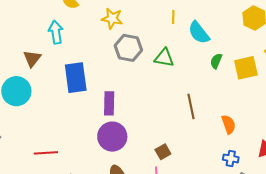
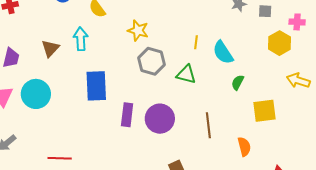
yellow line: (173, 17) -> (196, 42), moved
brown triangle: (32, 59) -> (50, 48), moved
yellow square: (246, 68) -> (264, 111), moved
purple circle: (112, 137) -> (160, 119), moved

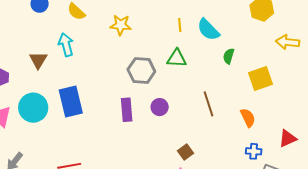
gray hexagon: (151, 61) -> (141, 70), moved
blue rectangle: (96, 86) -> (71, 101), moved
purple circle: (160, 119) -> (160, 107), size x0.6

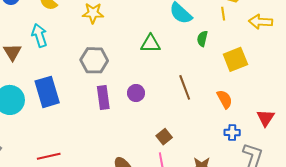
yellow line: (180, 25) -> (223, 14), moved
gray hexagon: (141, 70) -> (94, 60), moved
red triangle: (288, 138) -> (266, 118), turned -30

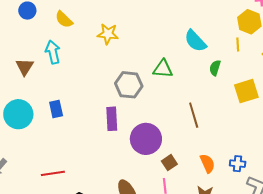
gray hexagon: (94, 60) -> (129, 85), moved
blue rectangle: (47, 92) -> (56, 109), size x0.6
purple circle: (136, 93) -> (146, 139), moved, size x1.8
orange semicircle: (225, 99) -> (207, 163), moved

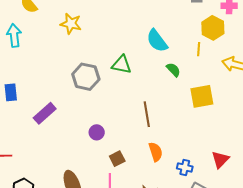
green semicircle: (215, 68) -> (173, 70), turned 112
purple rectangle: (112, 119) -> (45, 113), moved, turned 45
purple circle: (146, 139) -> (97, 132), size x0.5
orange semicircle: (207, 163) -> (156, 152), moved

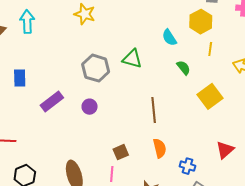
yellow hexagon: (213, 28) -> (201, 22), moved
cyan semicircle: (157, 41) -> (169, 38), size x0.7
yellow square: (202, 96) -> (210, 96), turned -30
purple circle: (97, 132) -> (90, 107), moved
red triangle: (220, 160) -> (225, 150), moved

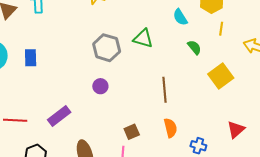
purple rectangle: (52, 102) -> (59, 116), moved

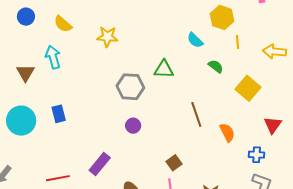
orange semicircle: (171, 128) -> (227, 132), moved
red triangle: (236, 130) -> (273, 125), moved
blue cross: (198, 146) -> (257, 155), moved

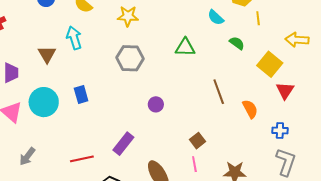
yellow arrow: (275, 51) -> (297, 40), moved
gray hexagon: (130, 87) -> (130, 58), moved
red triangle: (273, 125) -> (285, 91), moved

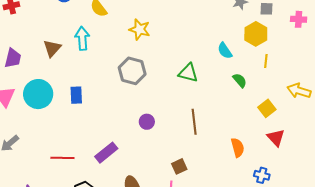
yellow square: (270, 64) -> (267, 108), size x0.7
red triangle: (285, 91) -> (276, 138), turned -30
brown line: (219, 92) -> (194, 122), moved

